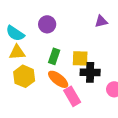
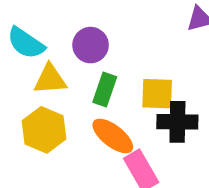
purple circle: (47, 24) -> (91, 45), moved
yellow triangle: (17, 52) -> (50, 79), moved

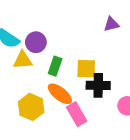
purple circle: (91, 45) -> (36, 42), moved
yellow hexagon: (44, 130) -> (31, 107), moved

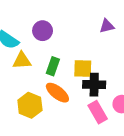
purple circle: (36, 42) -> (43, 31), moved
pink rectangle: (77, 114) -> (98, 112), moved

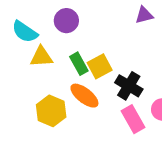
green rectangle: (53, 66) -> (79, 64), turned -48
yellow square: (83, 69) -> (100, 66), moved, turned -30
black cross: (94, 85) -> (129, 86), turned 30

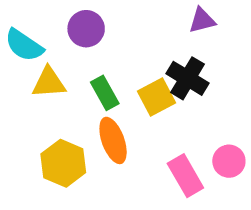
yellow square: (100, 66) -> (156, 97), moved
black cross: (129, 86) -> (188, 78), moved
orange ellipse: (84, 96) -> (113, 140), turned 32

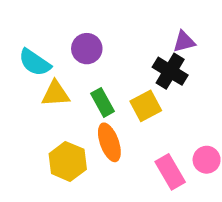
black cross: (188, 78) -> (170, 71), moved

